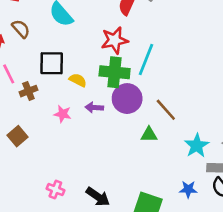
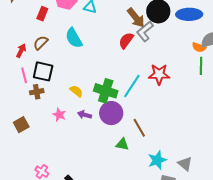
brown semicircle: (21, 29) -> (41, 43), turned -105
red star: (115, 40) -> (159, 74), moved
black square: (52, 63) -> (43, 71), moved

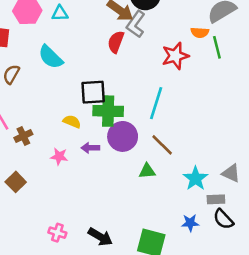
orange semicircle: (199, 47) -> (200, 32), moved
black square: (43, 71) -> (93, 92), moved
red star: (159, 74) -> (175, 56), moved
cyan line: (132, 86) -> (156, 103), moved

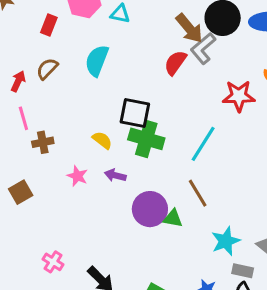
cyan semicircle: (51, 57) -> (97, 61), turned 52
purple circle: (123, 136) -> (150, 209), moved

